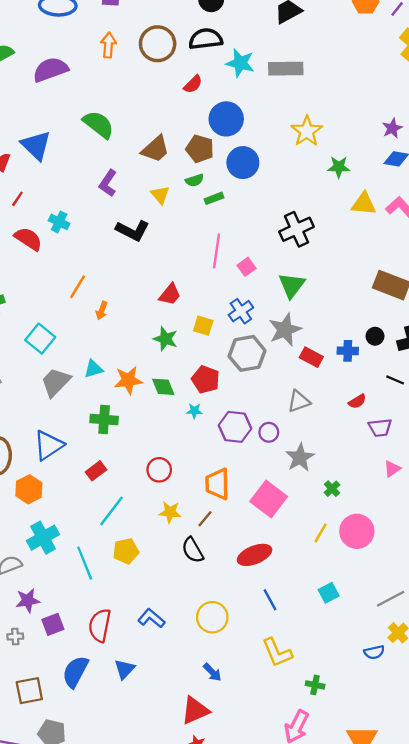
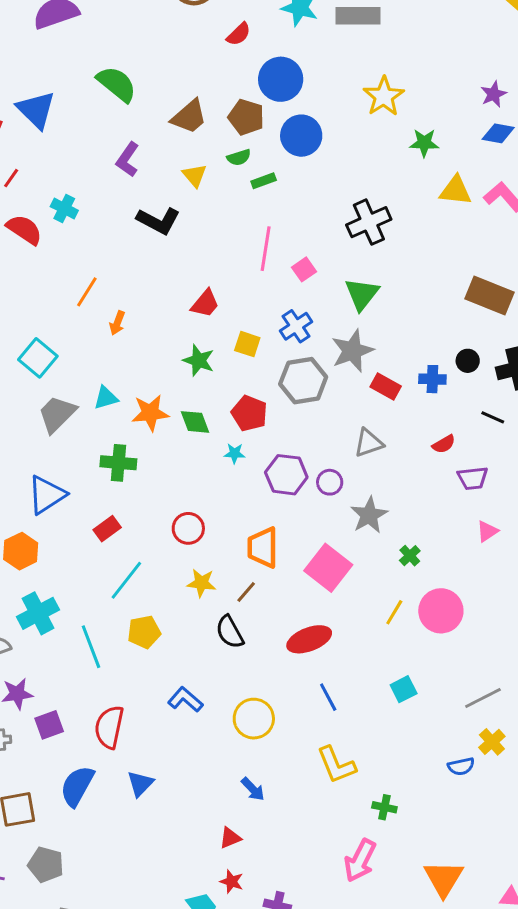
blue L-shape: (151, 618) -> (185, 700), moved
red triangle: (195, 710) -> (230, 838), size x0.6

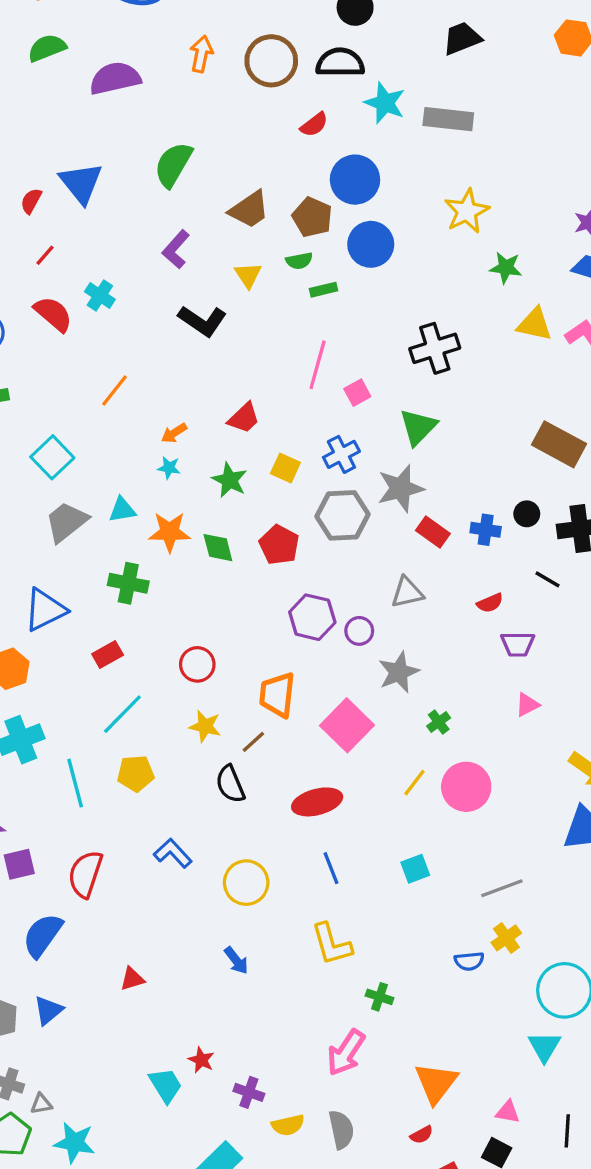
green semicircle: (117, 84) -> (173, 165), turned -105
orange arrow: (117, 323) -> (174, 433), moved, turned 30
cyan star: (234, 453) -> (169, 468), moved
blue triangle: (140, 784) -> (48, 1010), moved
red triangle: (230, 838) -> (132, 979), moved

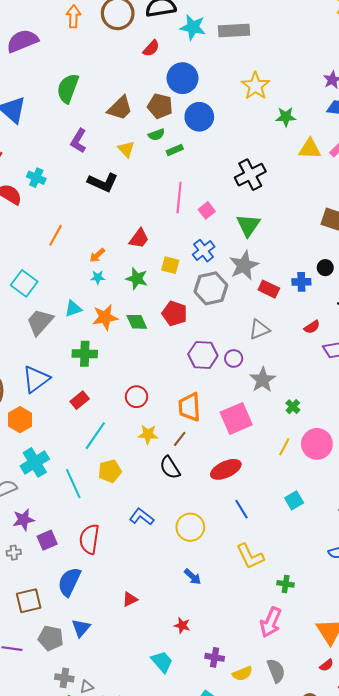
pink square: (347, 725) -> (236, 418), turned 32
red star: (201, 1060) -> (182, 625), moved

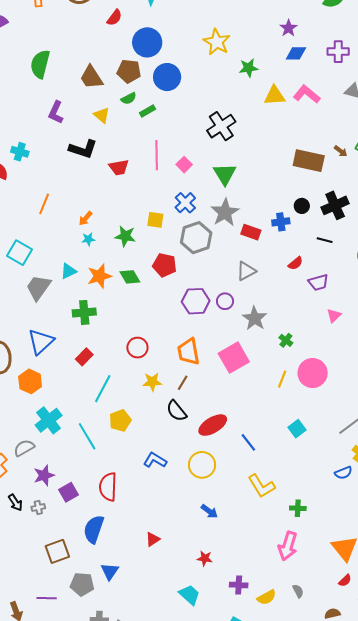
brown trapezoid: (120, 108) -> (91, 77), turned 108
red trapezoid: (139, 238) -> (119, 167), moved, turned 50
red ellipse: (226, 469) -> (213, 425), moved
gray semicircle: (276, 671) -> (298, 591), size x0.6

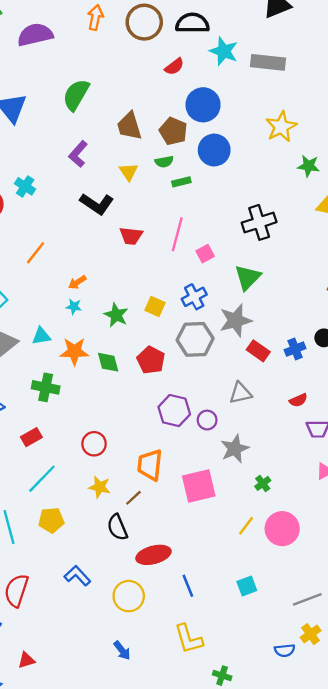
blue cross: (281, 222) -> (295, 349), turned -30
red triangle: (153, 539) -> (26, 660), moved

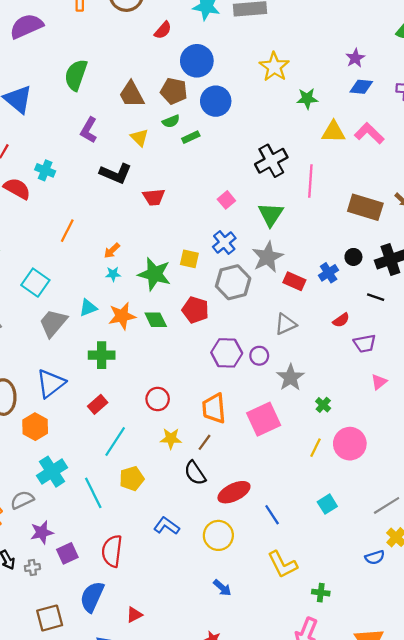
pink line: (177, 234) -> (310, 181), moved
green star: (116, 315) -> (154, 274), size x1.4

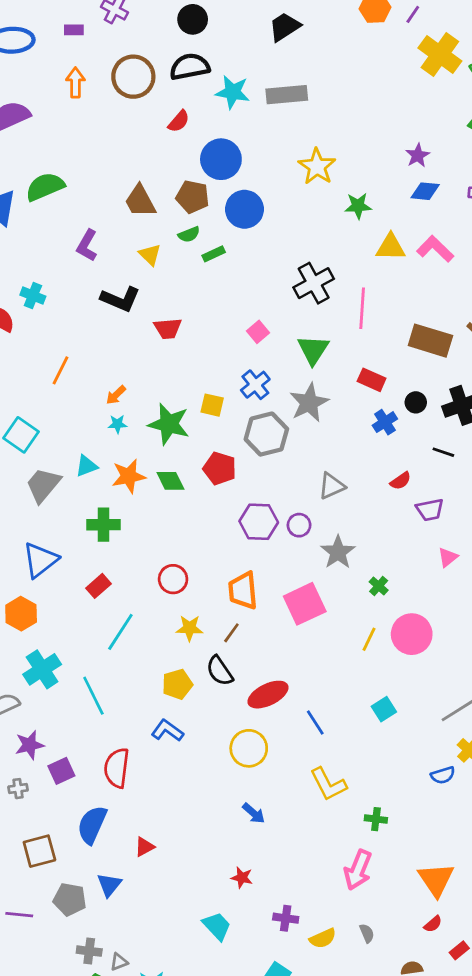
green semicircle: (76, 75) -> (45, 187), moved, turned 48
red rectangle: (294, 281) -> (372, 380), moved
yellow pentagon: (132, 479) -> (177, 684), moved
blue L-shape: (166, 526) -> (167, 731), moved

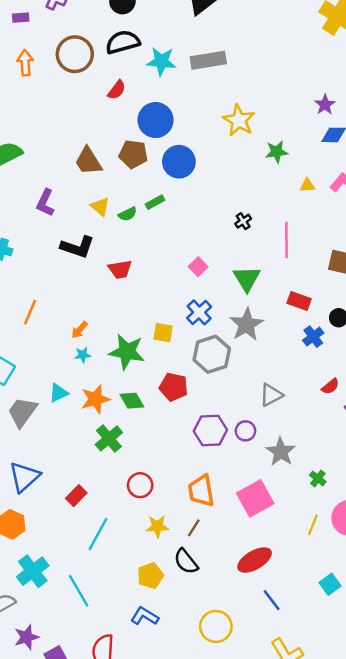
green semicircle: (189, 234) -> (128, 214), moved
yellow triangle: (391, 247) -> (307, 185), size x0.6
black cross: (314, 283) -> (243, 221), size x0.5
green cross: (104, 525) -> (109, 438), moved, turned -36
red ellipse: (268, 695) -> (255, 560), moved

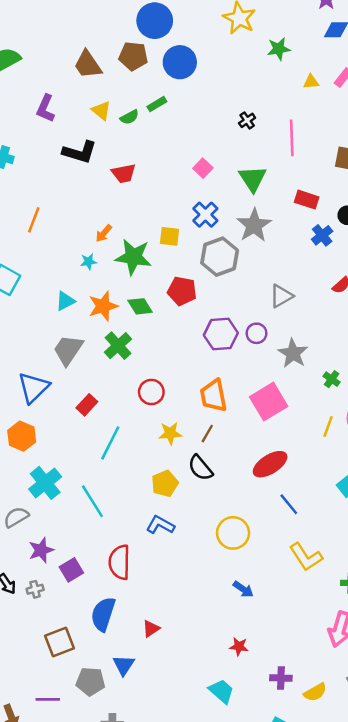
orange arrow: (79, 330) -> (104, 233), moved
gray trapezoid: (22, 412) -> (68, 350), moved

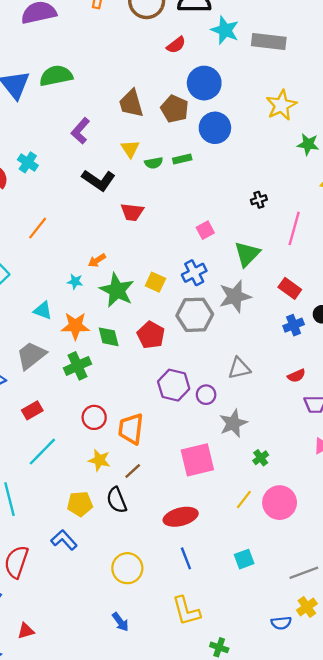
cyan triangle: (65, 301) -> (43, 310), turned 30
orange trapezoid: (213, 396) -> (131, 429), moved

